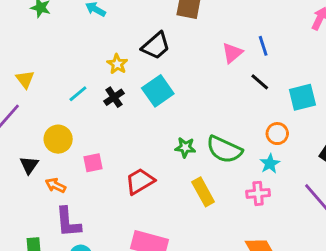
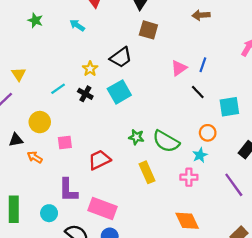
blue line: (263, 46) -> (203, 65), turned 32
black cross: (114, 97) -> (85, 94), turned -32
black triangle: (29, 165) -> (16, 140), turned 40
purple L-shape: (68, 222) -> (68, 190), moved

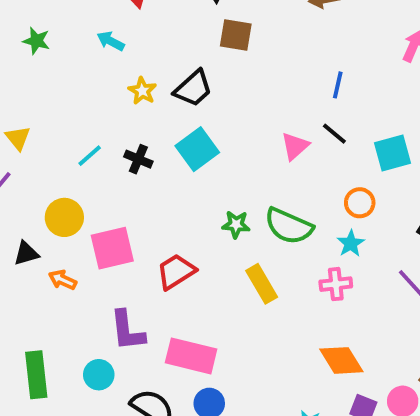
pink triangle: (179, 68) -> (295, 146), moved
yellow star: (90, 69) -> (142, 91), moved
pink square: (65, 142) -> (112, 248), size x1.6

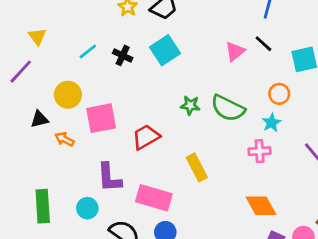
yellow rectangle: (262, 284) -> (197, 167), moved

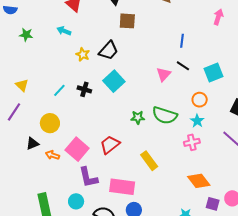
pink square: (101, 118) -> (77, 149), moved, turned -30

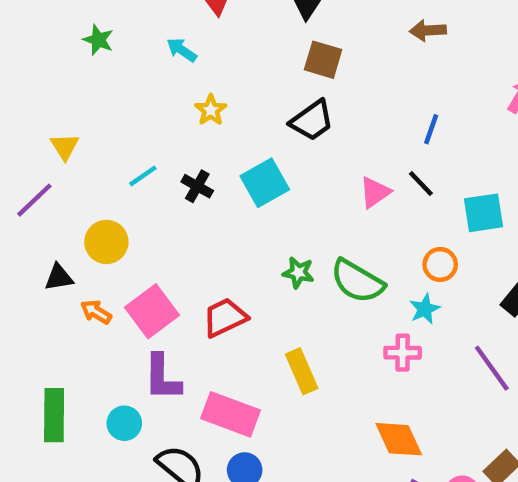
black trapezoid: (109, 50) -> (312, 121), moved

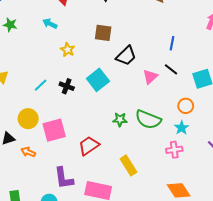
brown square: (323, 60) -> (103, 33), moved
black trapezoid: (312, 121) -> (126, 56), moved
pink square: (152, 311) -> (54, 130), moved, turned 30

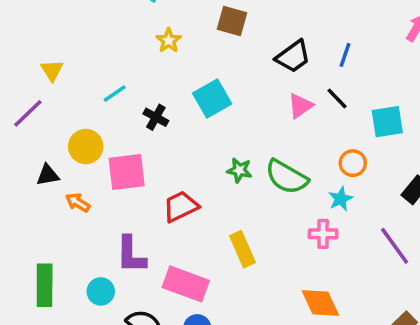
black trapezoid: (126, 56) -> (293, 56), moved
black cross: (67, 86) -> (156, 117), moved

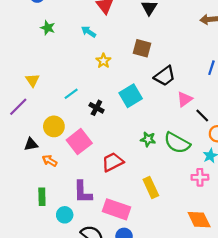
black trapezoid: (293, 56) -> (165, 76), moved
black line: (337, 98) -> (202, 116), moved
pink square: (127, 172) -> (79, 142), turned -30
green rectangle: (45, 285) -> (42, 197), moved, size x0.7

